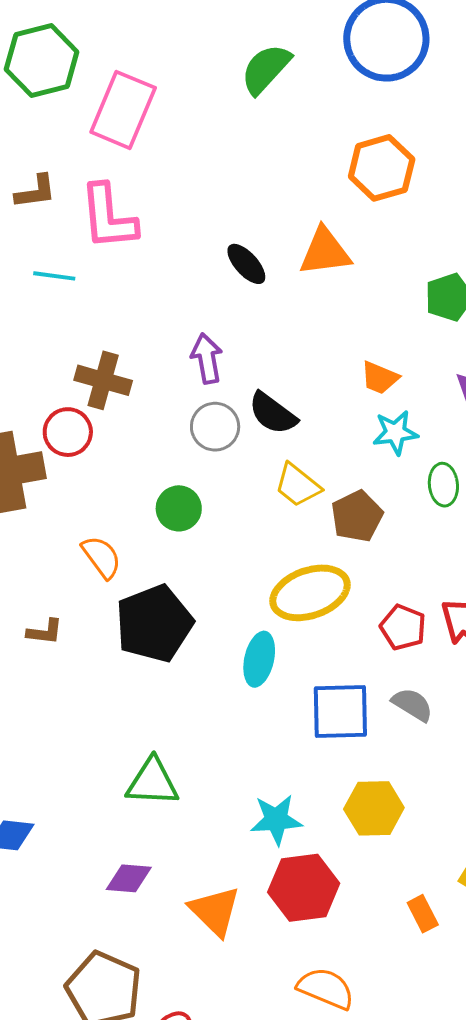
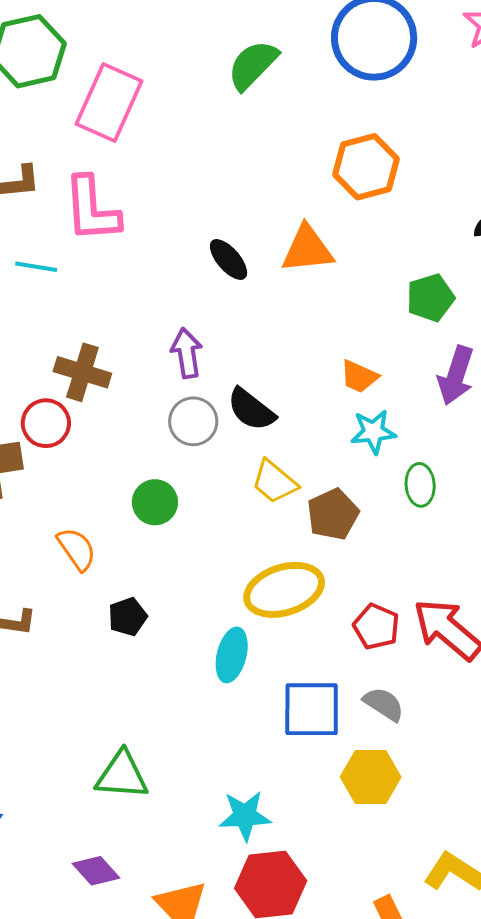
black pentagon: (154, 624) -> (128, 617), size x0.5
yellow hexagon: (374, 808) -> (371, 777), moved
purple diamond: (129, 878) -> (96, 871), turned 42

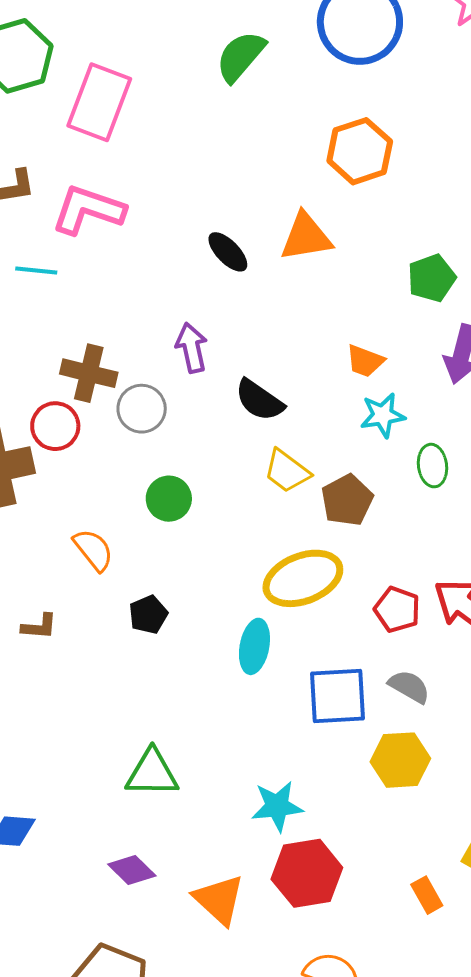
pink L-shape: (92, 209) -> (88, 210), turned 116
gray circle: (193, 421) -> (142, 409), moved

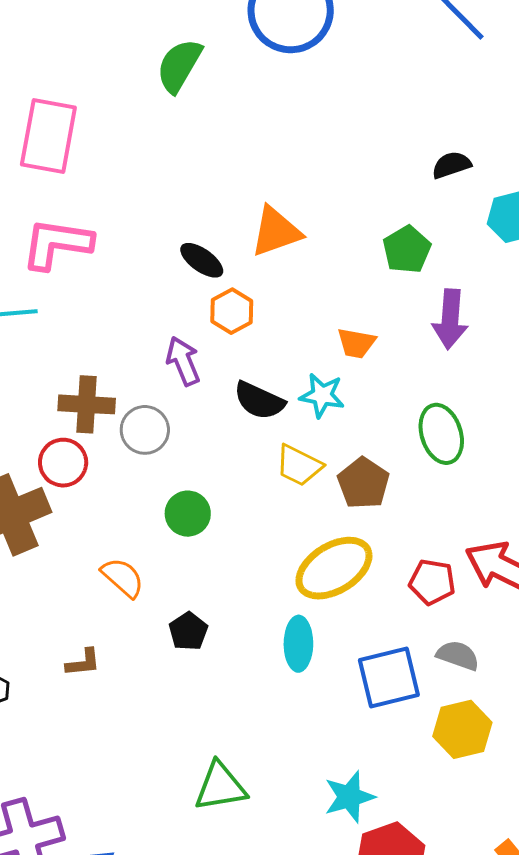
orange hexagon: (360, 151) -> (232, 311), moved, size x0.7
cyan star: (383, 415) -> (322, 395), moved, turned 30
green ellipse: (433, 466) -> (441, 434), size x1.4

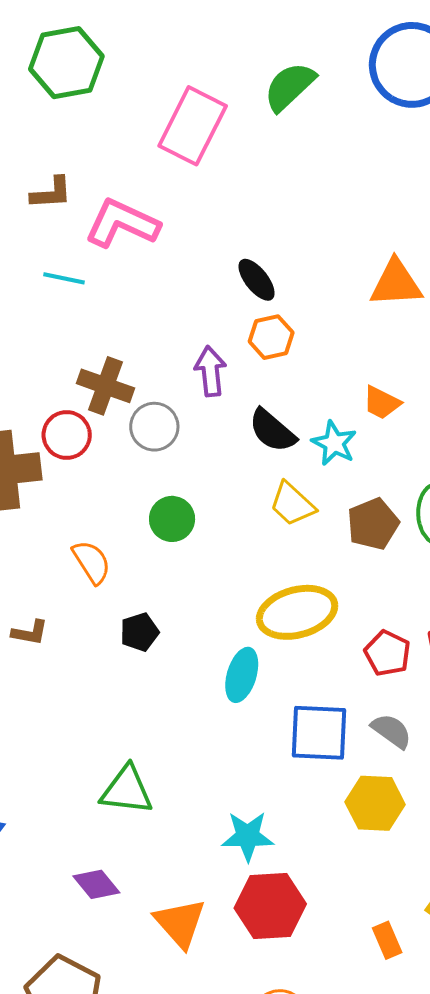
pink rectangle: (48, 136) -> (193, 126), moved
orange triangle: (276, 232) -> (396, 283), moved
brown pentagon: (363, 483) -> (373, 524), moved

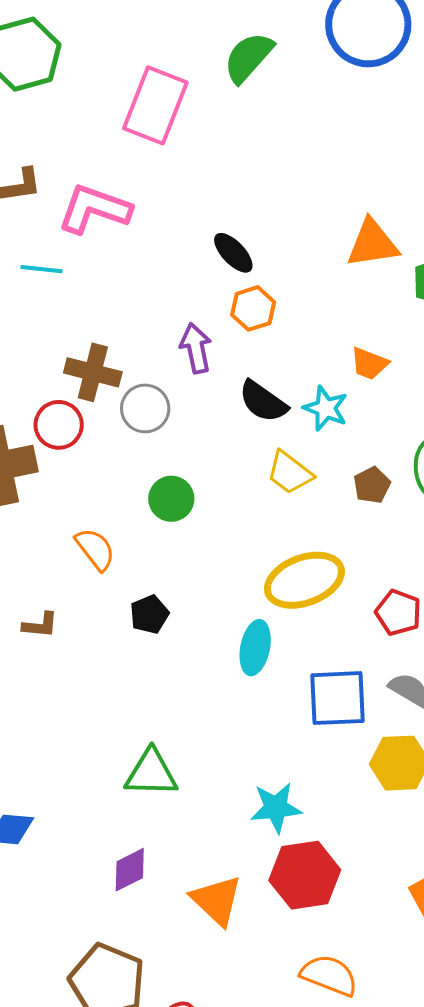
brown pentagon: (373, 524) -> (372, 485), size x0.7
purple diamond: (96, 884) -> (130, 870), turned -72

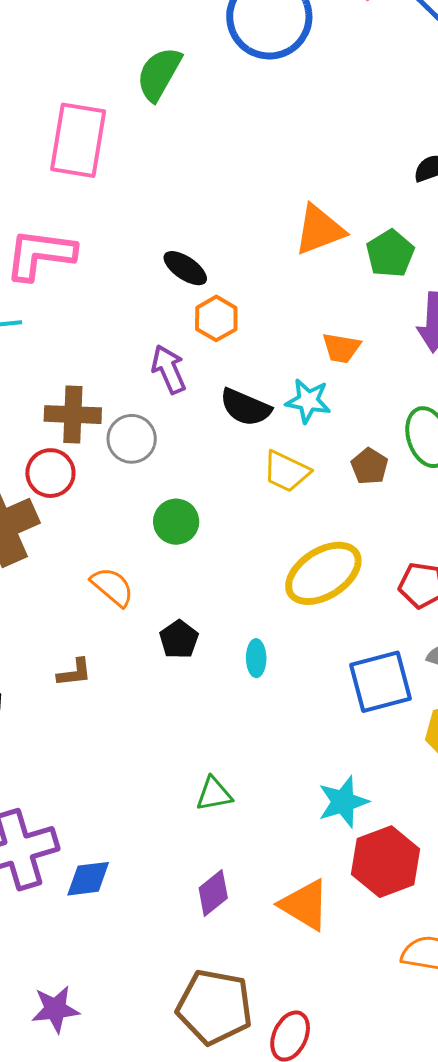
cyan ellipse: (255, 648) -> (256, 658), moved, size x0.7
green triangle: (151, 773) -> (214, 794), size x0.7

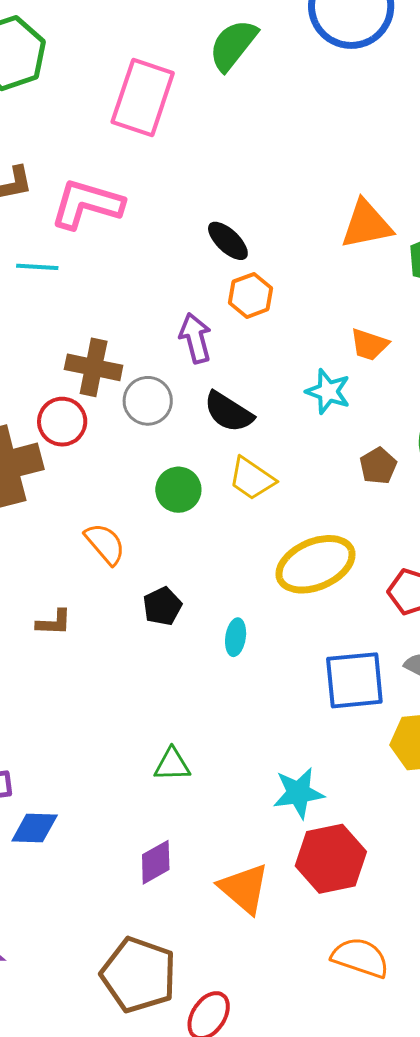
black semicircle: (245, 407) -> (228, 412), moved
yellow trapezoid: (286, 471) -> (252, 479), moved

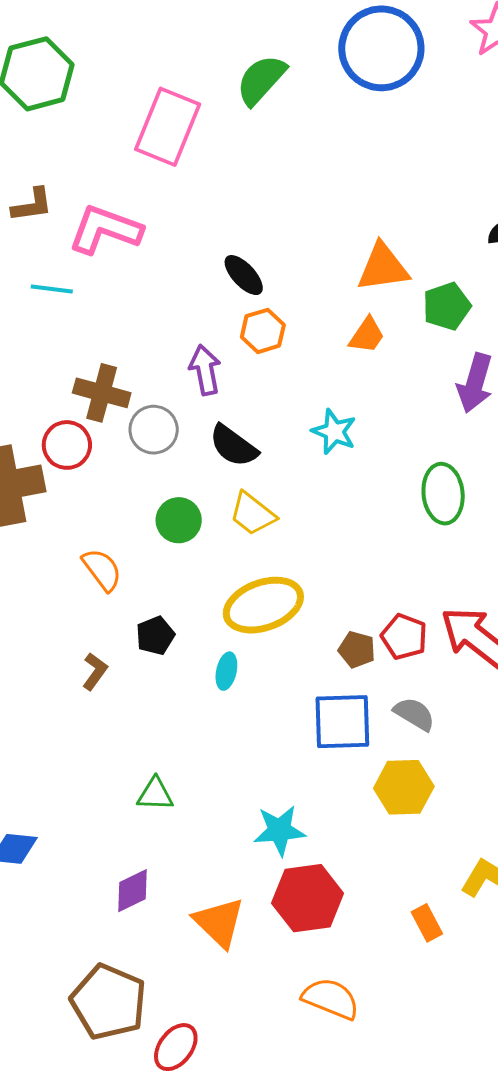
orange trapezoid: (369, 345) -> (367, 335), moved, turned -78
brown pentagon: (378, 466) -> (357, 650), moved, turned -30
yellow ellipse: (316, 564) -> (263, 605), moved
brown L-shape: (54, 622) -> (95, 671), moved, turned -60

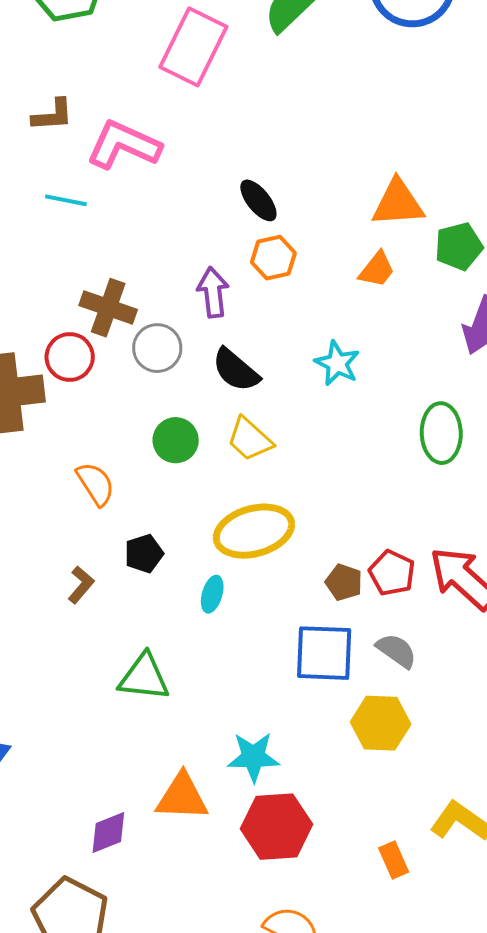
green triangle: (155, 794) -> (144, 677), moved, size x1.4
purple diamond: (133, 891) -> (108, 832), moved
orange triangle: (219, 922) -> (182, 797), moved, turned -46

